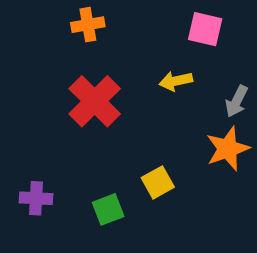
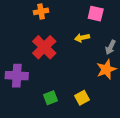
yellow square: (158, 182) -> (82, 98), moved
purple cross: (36, 198) -> (17, 76), moved, size x1.5

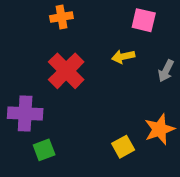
orange star: (106, 69) -> (160, 129), moved
green square: (50, 98) -> (44, 150), moved

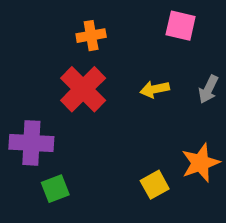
orange cross: (61, 17) -> (91, 36), moved
yellow arrow: (123, 57) -> (155, 89), moved

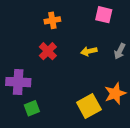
red cross: (83, 89) -> (48, 51), size x0.7
yellow square: (155, 185) -> (89, 106), size x1.5

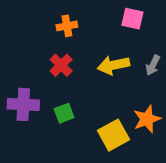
yellow arrow: (89, 51) -> (113, 65), size x1.5
green square: (32, 108) -> (64, 113), moved

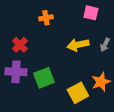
red cross: (61, 65) -> (20, 45), moved
green square: (64, 113) -> (44, 78), size x1.5

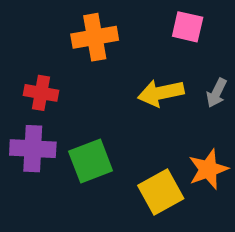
orange cross: (46, 18) -> (95, 37), size x1.5
red cross: (20, 45) -> (41, 93), turned -35

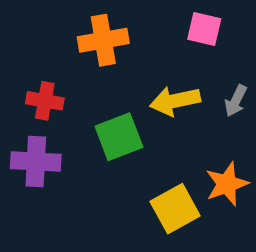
green square: (91, 161) -> (119, 137), moved

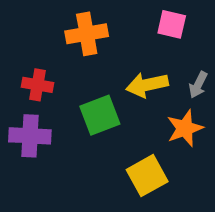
orange star: (227, 184) -> (185, 128), moved

